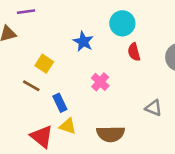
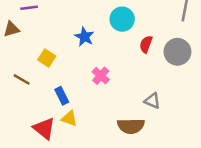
red semicircle: (134, 52) -> (146, 44), moved, turned 36
brown line: (31, 86) -> (22, 79), moved
brown semicircle: (111, 134) -> (131, 126), moved

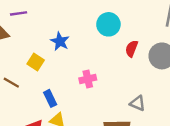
blue star: (84, 37) -> (60, 41), moved
pink cross: (101, 76) -> (88, 79), turned 35

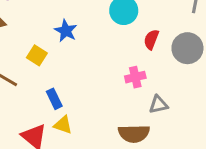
pink cross: (88, 79) -> (135, 77), moved
gray triangle: (138, 103) -> (158, 105), turned -35

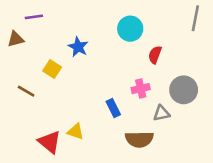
gray circle: (187, 48) -> (184, 90), moved
blue rectangle: (54, 99) -> (113, 108), moved

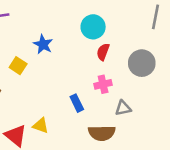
red semicircle: (155, 55) -> (103, 52), moved
gray circle: (184, 90) -> (142, 63), moved

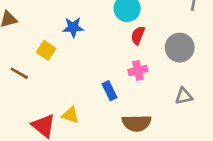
blue star: (43, 44) -> (73, 27), turned -30
gray triangle: (123, 108) -> (184, 96), moved

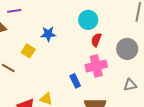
pink cross: (138, 70) -> (96, 66), size x1.5

